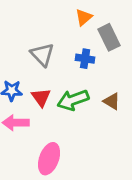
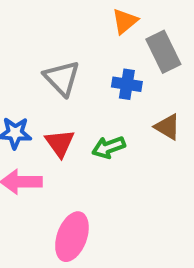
green arrow: (73, 100) -> (109, 147), size x0.7
brown triangle: (112, 101) -> (167, 127), moved

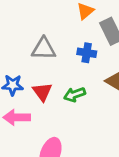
gray triangle: (62, 78) -> (44, 49), turned -45

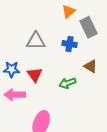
green arrow: (75, 94) -> (67, 83), moved

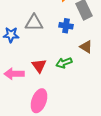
blue star: (12, 69) -> (11, 35), moved
red triangle: (35, 75) -> (39, 66), moved

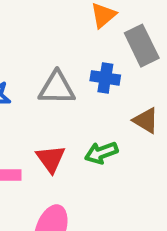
gray triangle: (34, 23) -> (57, 88), moved

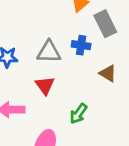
green arrow: (101, 153) -> (78, 114), moved, turned -35
red triangle: (51, 159) -> (45, 85), moved

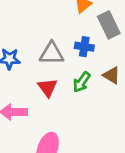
green arrow: (78, 114) -> (82, 82), moved

